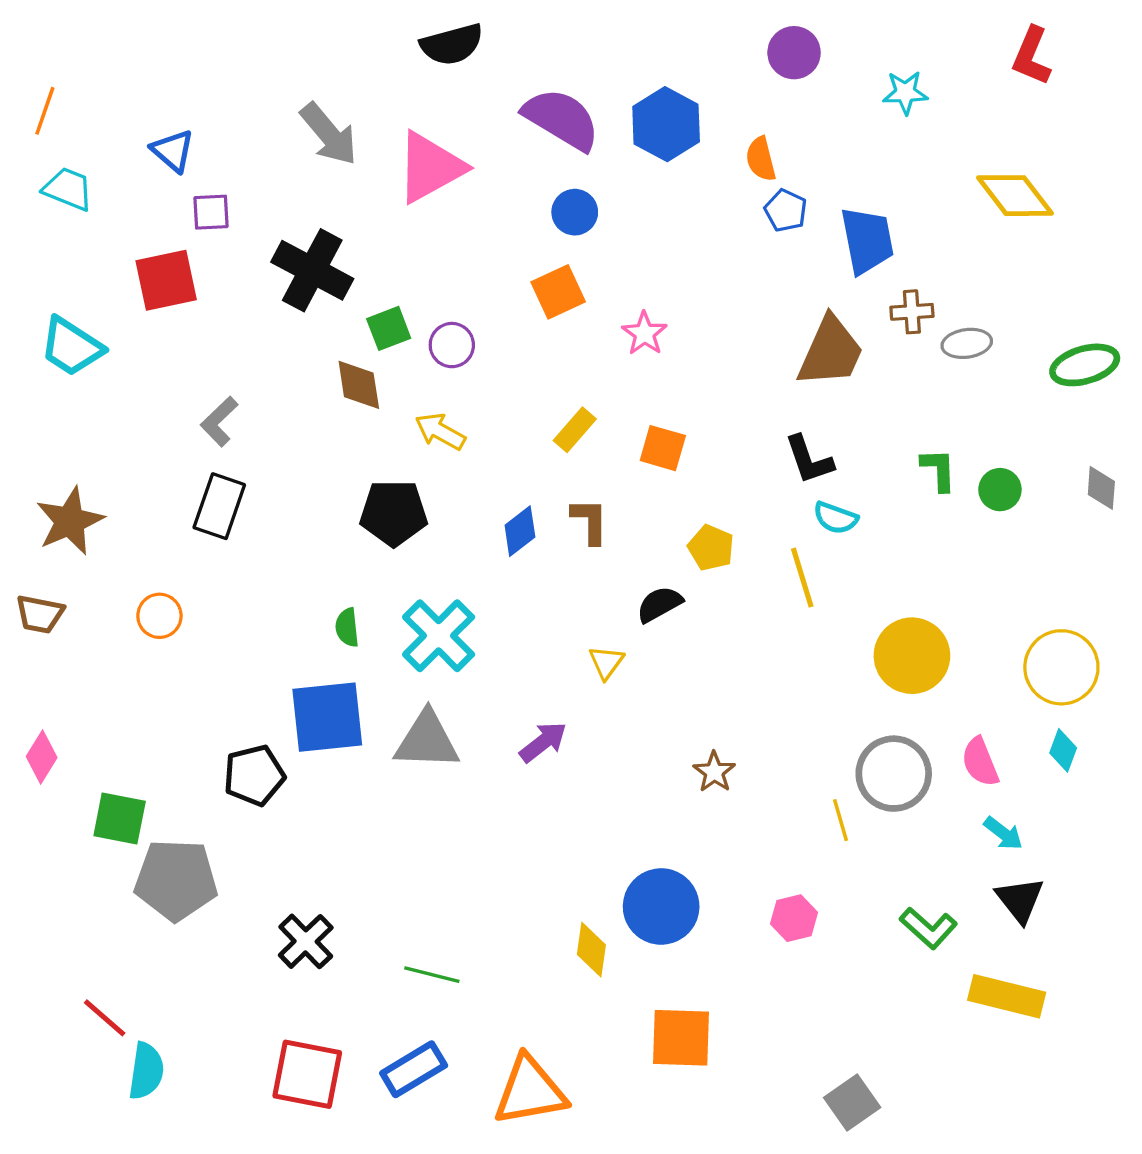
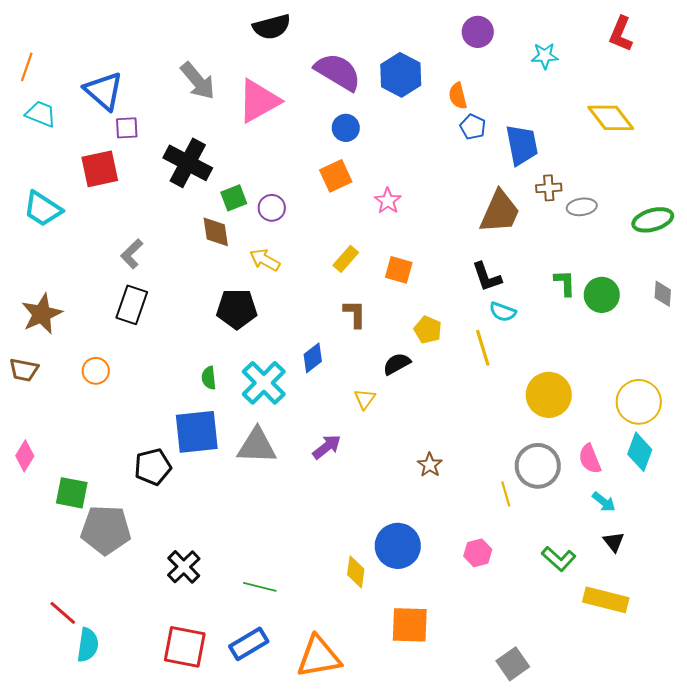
blue triangle: (173, 151) -> (104, 91), size x1.5
green circle: (1000, 490) -> (602, 295), size x1.4
blue diamond: (520, 531) -> (313, 358), moved
cyan diamond: (1063, 750) -> (640, 452), size x1.5
black triangle: (1020, 900) -> (614, 542), size x0.7

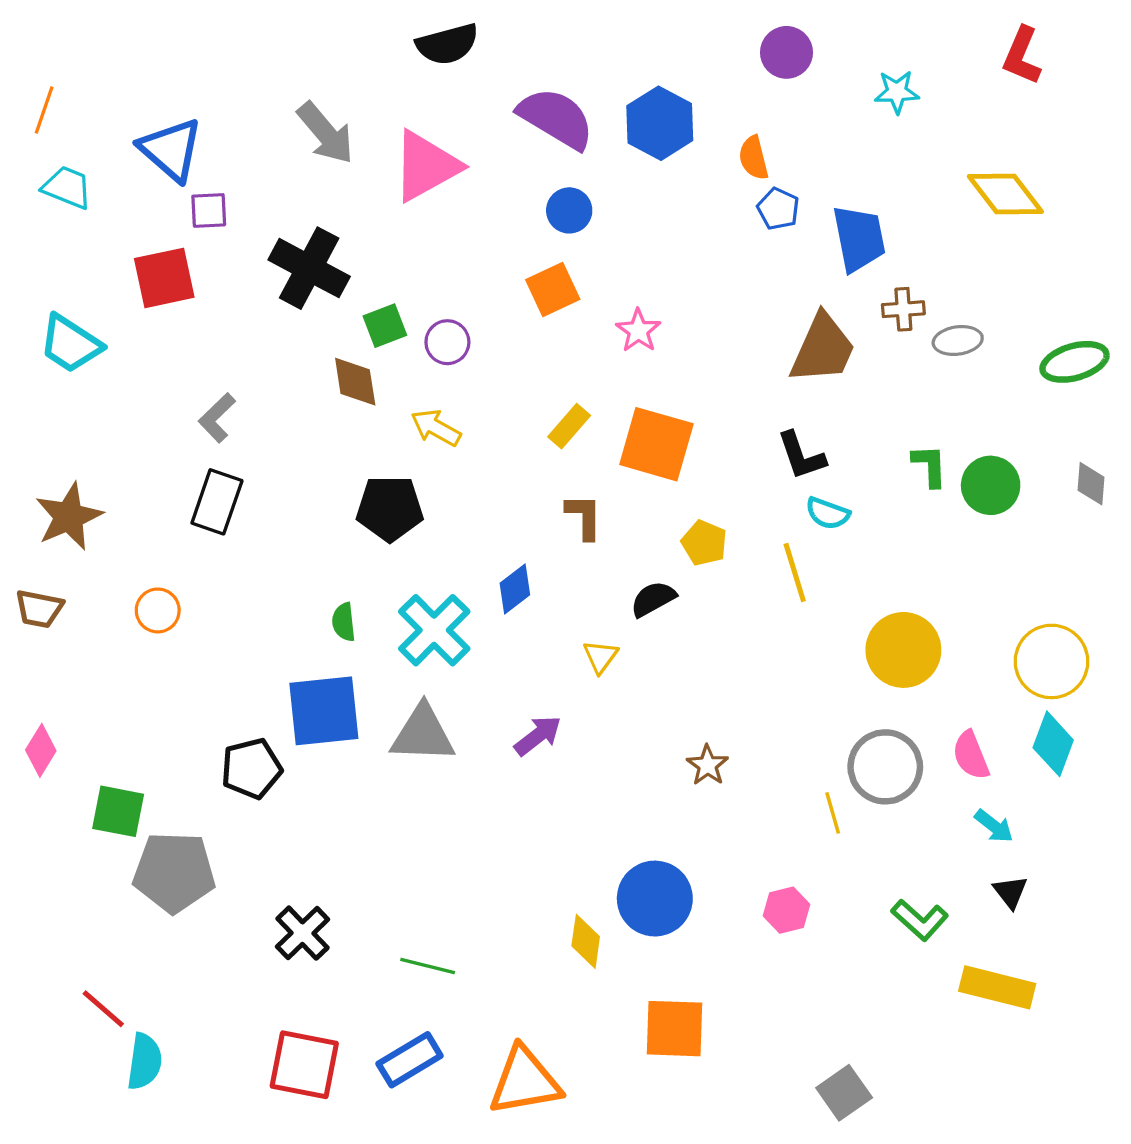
orange square: (399, 270) -> (656, 444), size x1.6

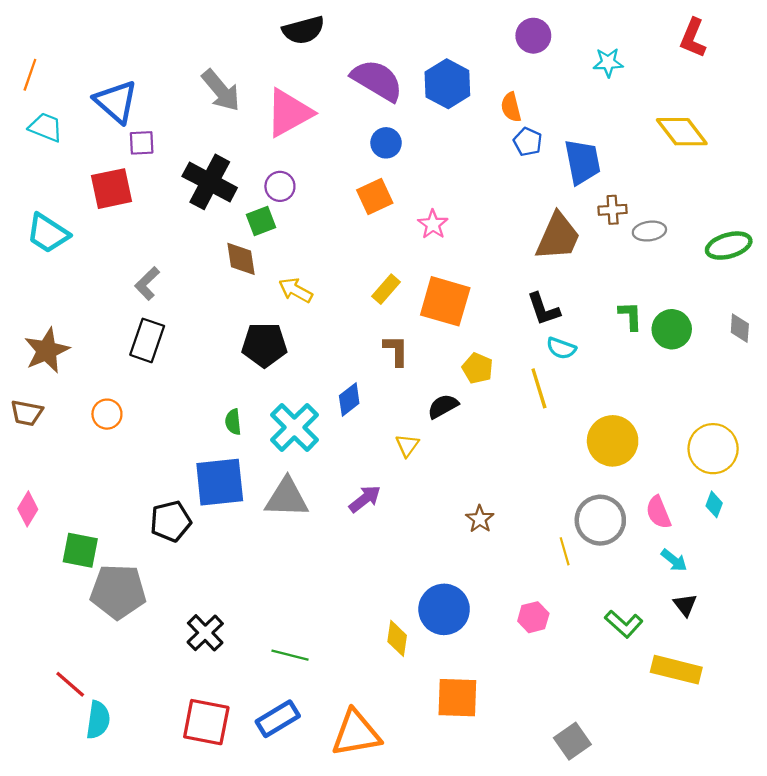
purple circle: (447, 342) -> (280, 186), moved
cyan diamond: (1053, 744) -> (714, 504), size x0.6

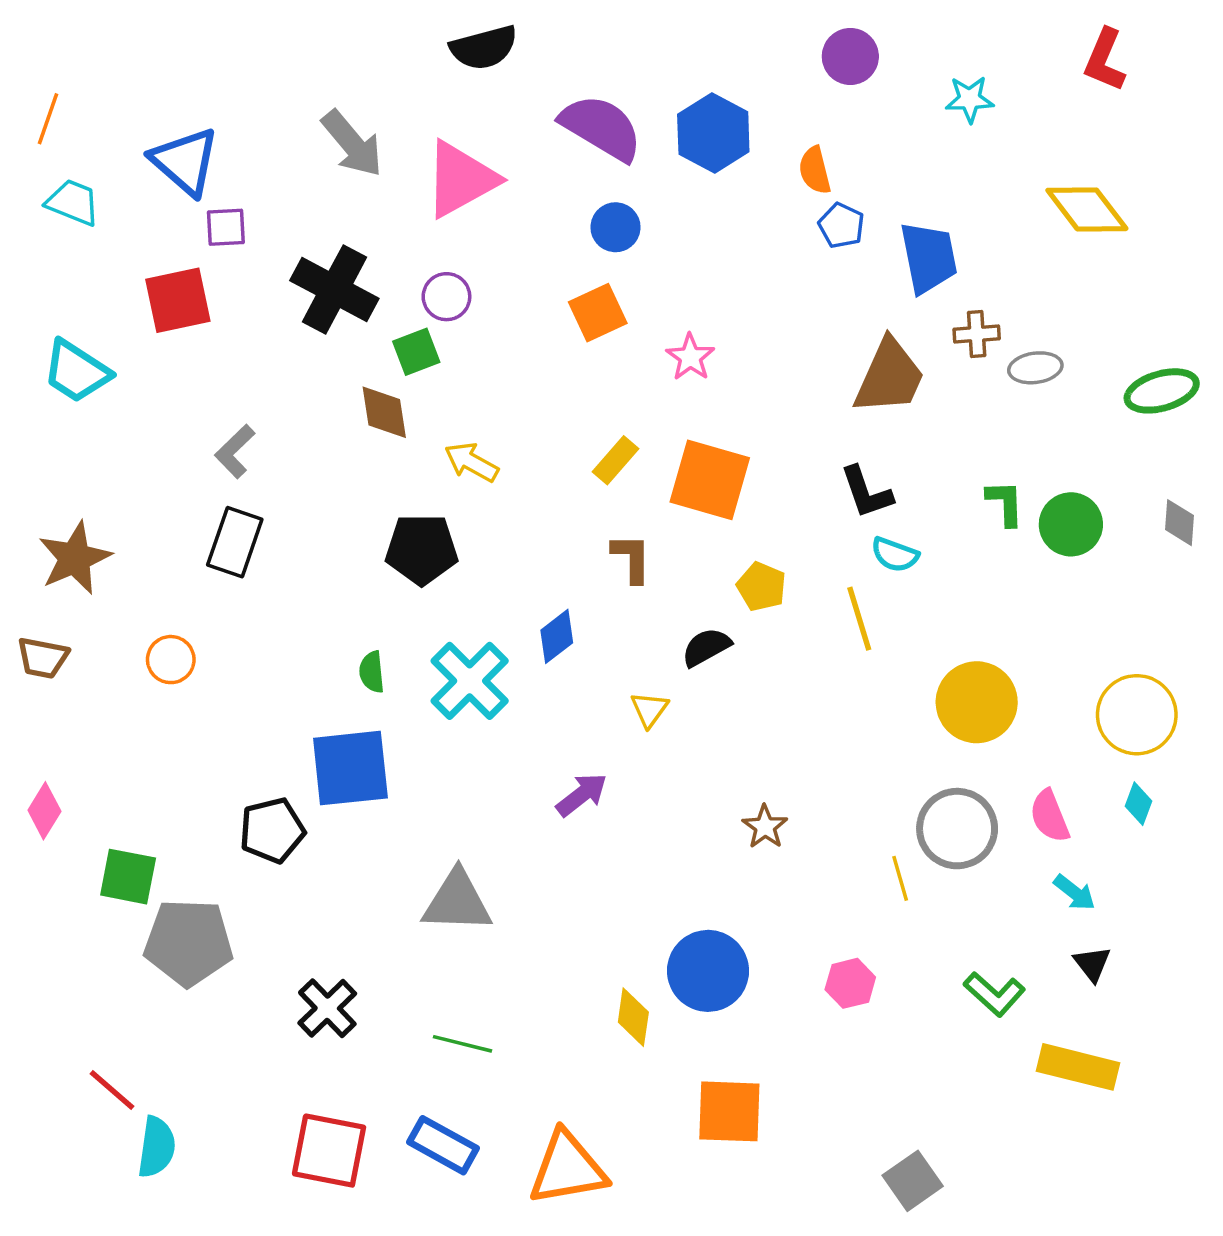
gray triangle: (287, 498) -> (457, 902), moved
blue rectangle: (278, 719) -> (443, 1145), turned 60

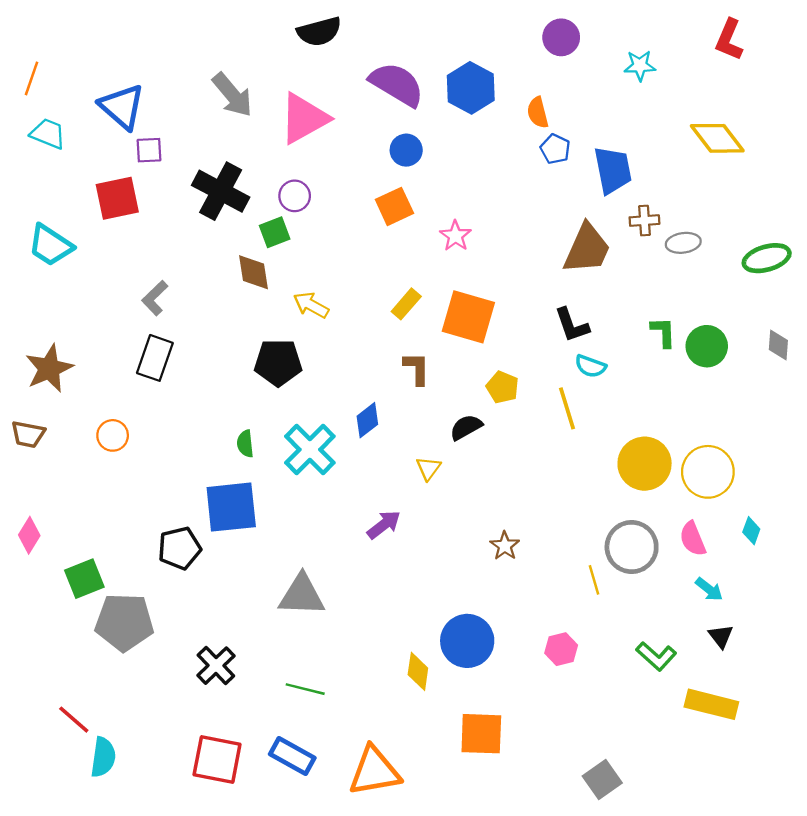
yellow circle: (1137, 715) -> (708, 472), moved
green square: (128, 877) -> (84, 579), turned -33

